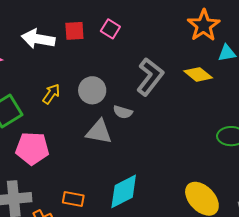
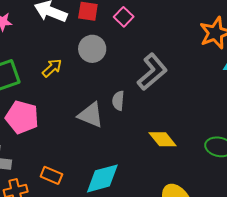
yellow diamond: (198, 74) -> (163, 139), moved
gray circle: (92, 90) -> (92, 49), moved
gray semicircle: (123, 112) -> (118, 101), turned 66

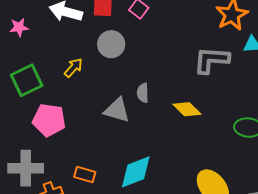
gray L-shape: (152, 72) -> (211, 60), moved, turned -129
yellow diamond: (163, 139) -> (187, 109), moved

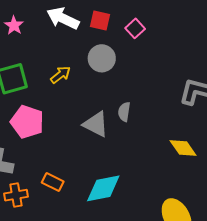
pink star: (19, 27) -> (14, 25), turned 30
yellow diamond: (187, 109) -> (183, 148), moved

